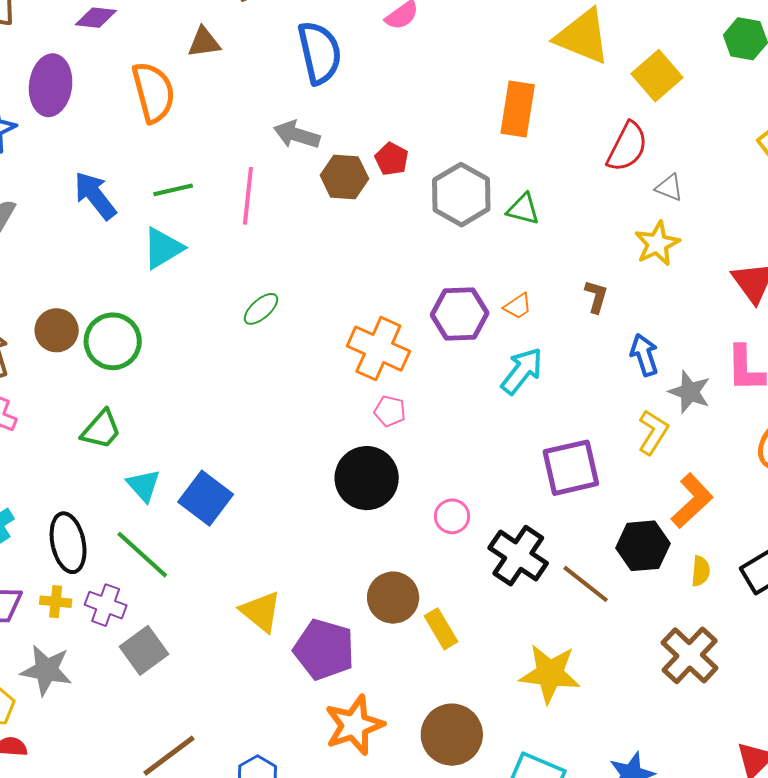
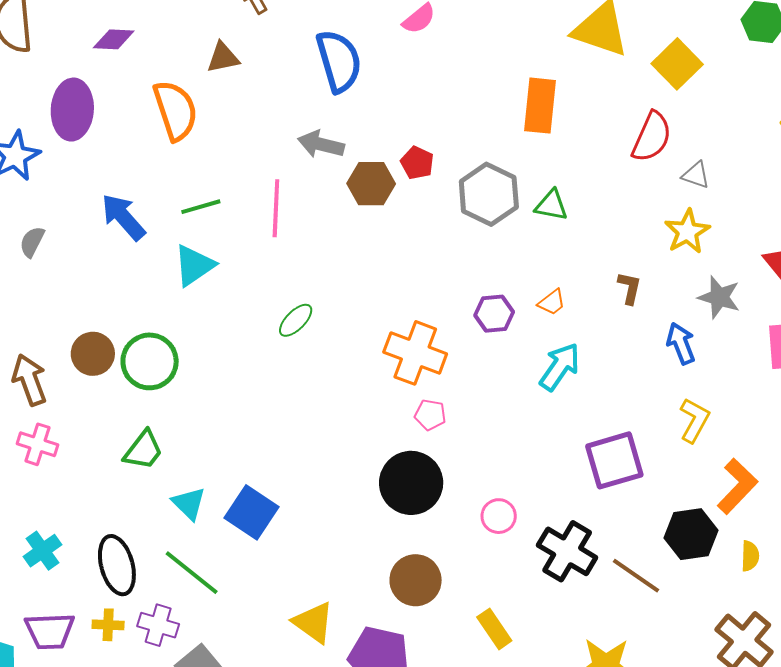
purple hexagon: (460, 314) -> (494, 314), size x0.7
gray star: (690, 392) -> (719, 297), moved
brown circle: (393, 598) -> (416, 580), moved

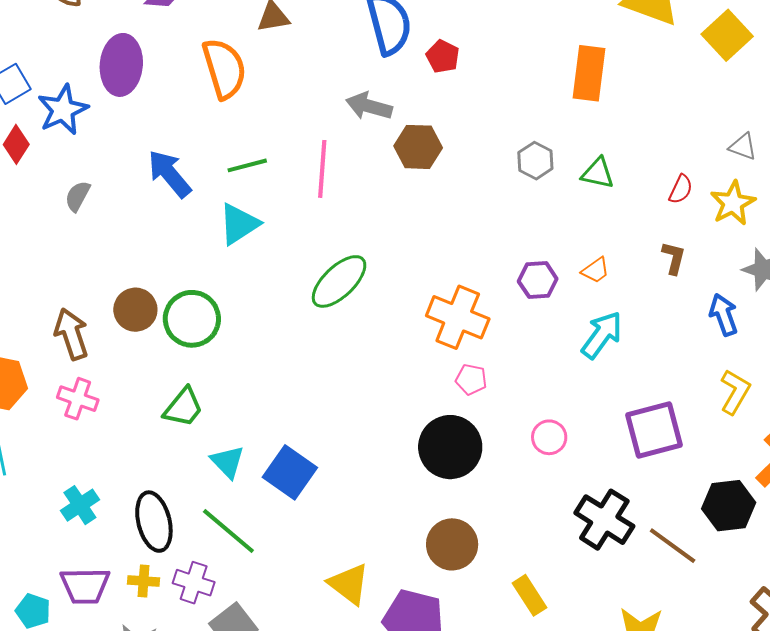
red semicircle: (652, 137) -> (681, 189), moved, size x0.6
red pentagon: (417, 163) -> (443, 56), moved
gray hexagon: (489, 194) -> (535, 161), size x0.6
green ellipse: (296, 320) -> (339, 281), size x1.6
pink circle: (499, 516) -> (549, 437), moved

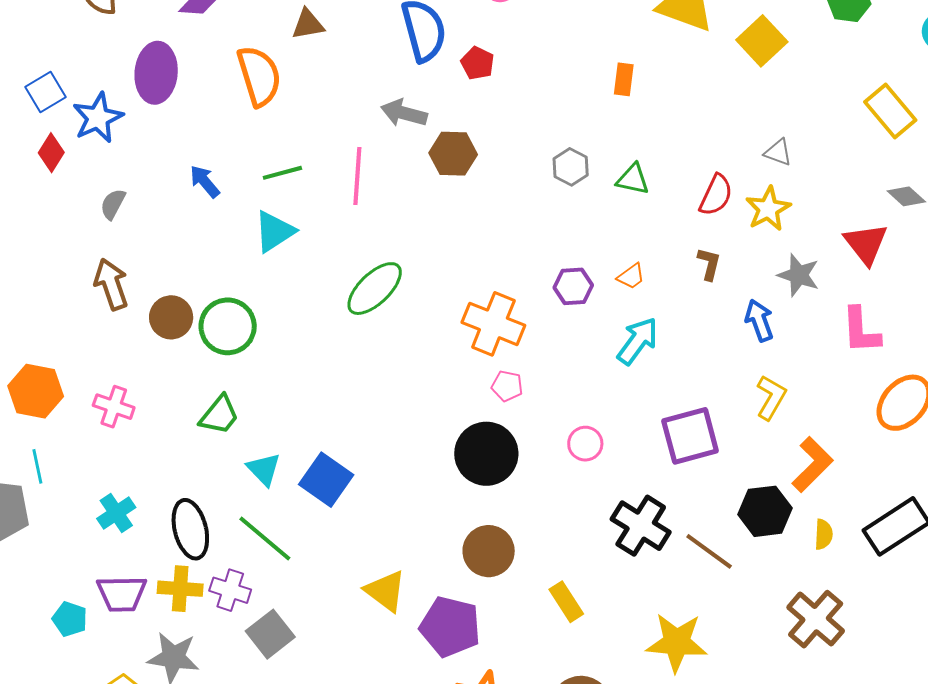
orange rectangle: (589, 73) -> (624, 79), size x0.6
blue arrow: (169, 174) -> (205, 181), size x0.7
red semicircle: (681, 189) -> (716, 195), size x1.4
brown arrow: (71, 334) -> (111, 284), moved
yellow cross: (144, 581) -> (180, 589), size x1.4

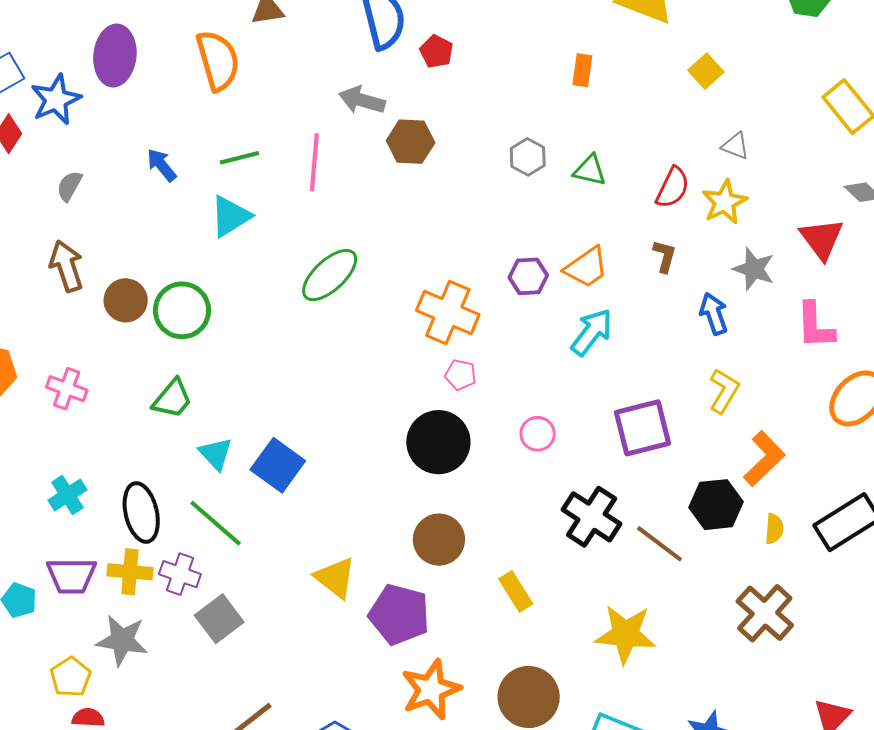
yellow square: (762, 41) -> (706, 71), moved, size x0.7
orange trapezoid: (631, 276) -> (586, 267), size x1.6

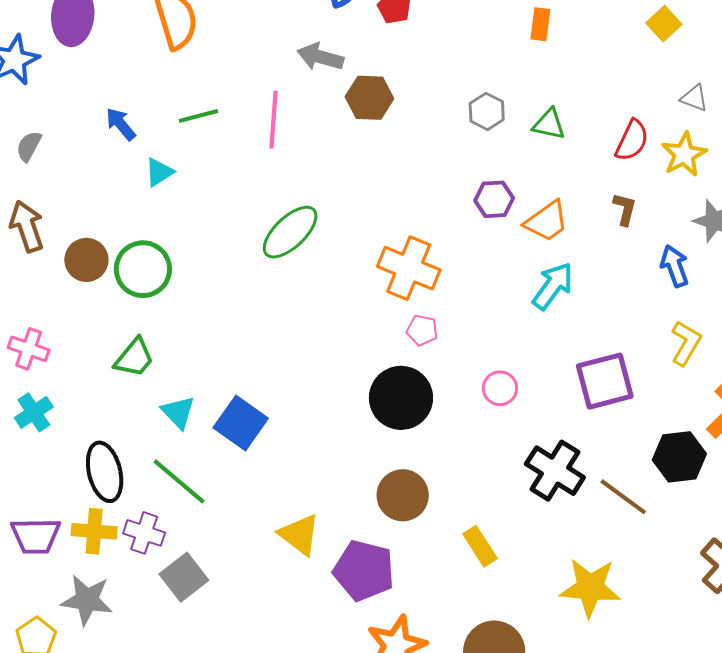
cyan triangle: (230, 216) -> (159, 172), moved, size x0.7
purple hexagon: (528, 276) -> (494, 199), moved
cyan cross: (67, 495) -> (34, 412), moved

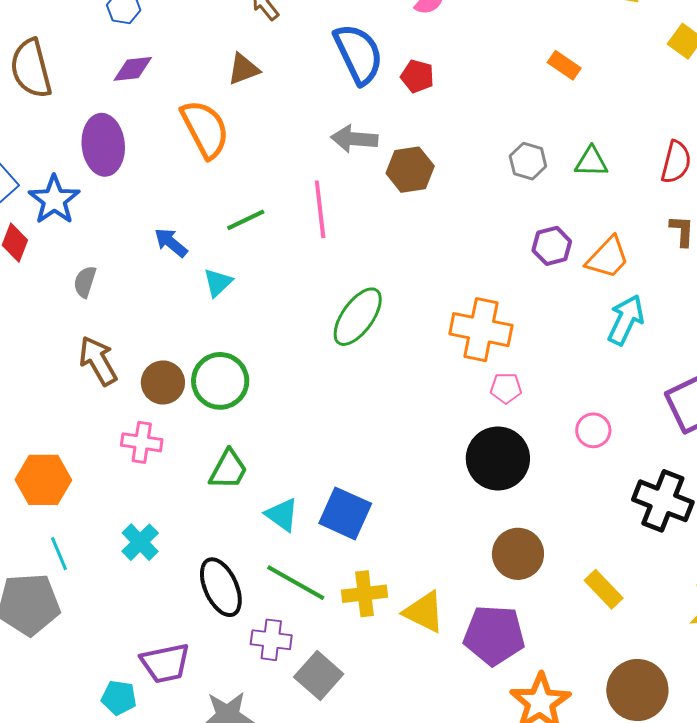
orange rectangle: (540, 24) -> (564, 65), turned -52
pink cross: (29, 349) -> (142, 442), moved
yellow cross: (94, 531) -> (365, 594), moved

